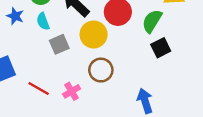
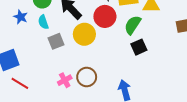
brown circle: (101, 70) -> (87, 77), moved
red line: (39, 89) -> (20, 83), moved

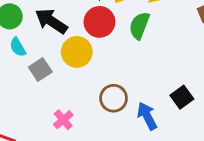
black square: (139, 47) -> (182, 97), moved
brown circle: (87, 77) -> (114, 98), moved

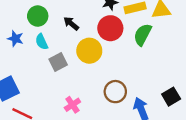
black arrow: (51, 21) -> (71, 23), size x0.6

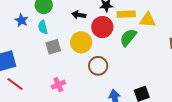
black arrow: (71, 23) -> (79, 15), moved, turned -40
brown circle: (115, 92) -> (98, 66), moved

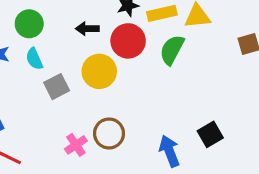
brown circle: (98, 66) -> (109, 133), moved

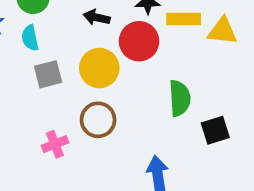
green semicircle: (172, 50) -> (180, 98), moved, turned 136
brown circle: (109, 133) -> (98, 120), moved
black square: (210, 134) -> (215, 130), moved

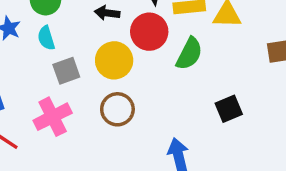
green semicircle: (180, 98) -> (189, 54), moved, turned 36
pink cross: (55, 144) -> (53, 117), moved, size x1.5

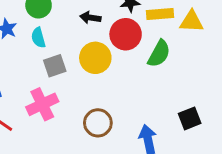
brown circle: (117, 109) -> (98, 123), moved
black square: (229, 109) -> (190, 118), moved

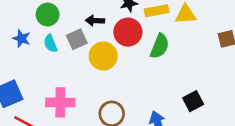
gray square: (55, 66) -> (77, 39), moved
pink cross: (42, 104) -> (60, 102), turned 32

